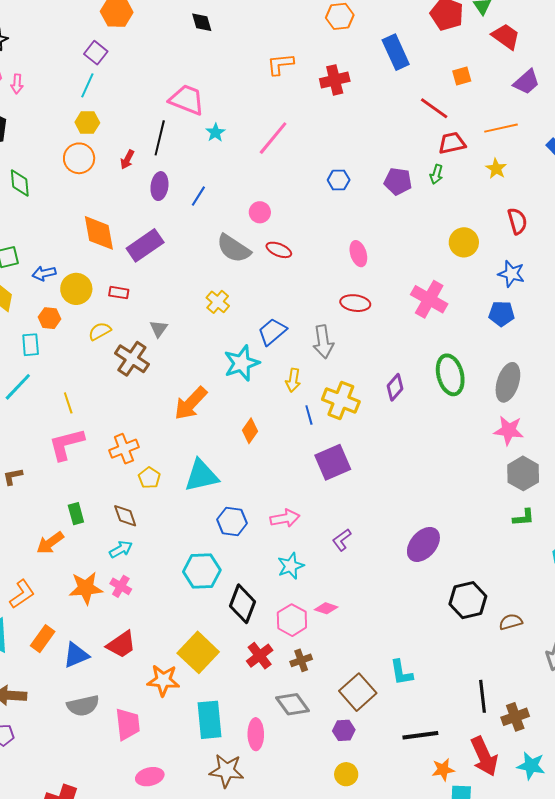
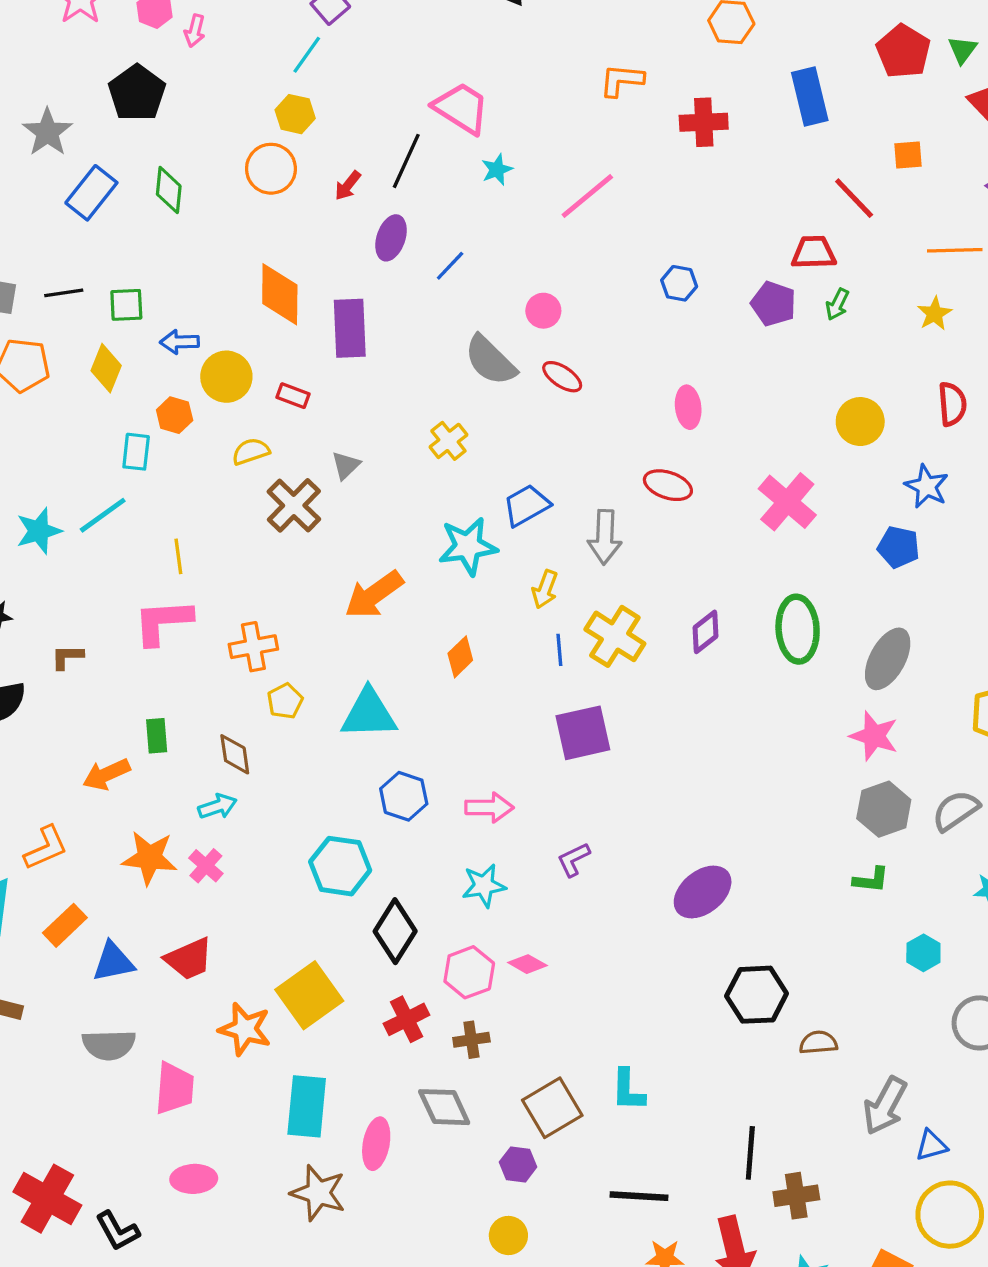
red trapezoid: (452, 143) -> (814, 253), moved
purple rectangle: (145, 245) -> (350, 328), turned -69

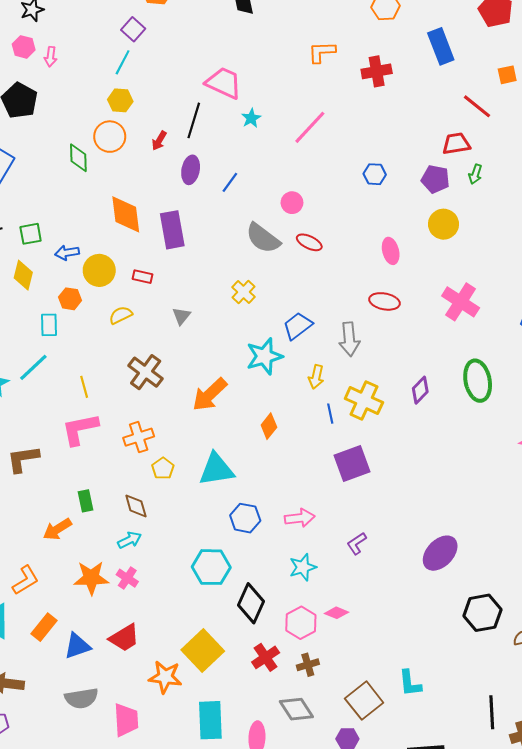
green diamond: (169, 190) -> (78, 158), moved
yellow circle: (860, 422) -> (444, 224), moved
brown cross: (294, 505) -> (146, 372), moved
brown L-shape: (67, 657) -> (23, 459), size x1.6

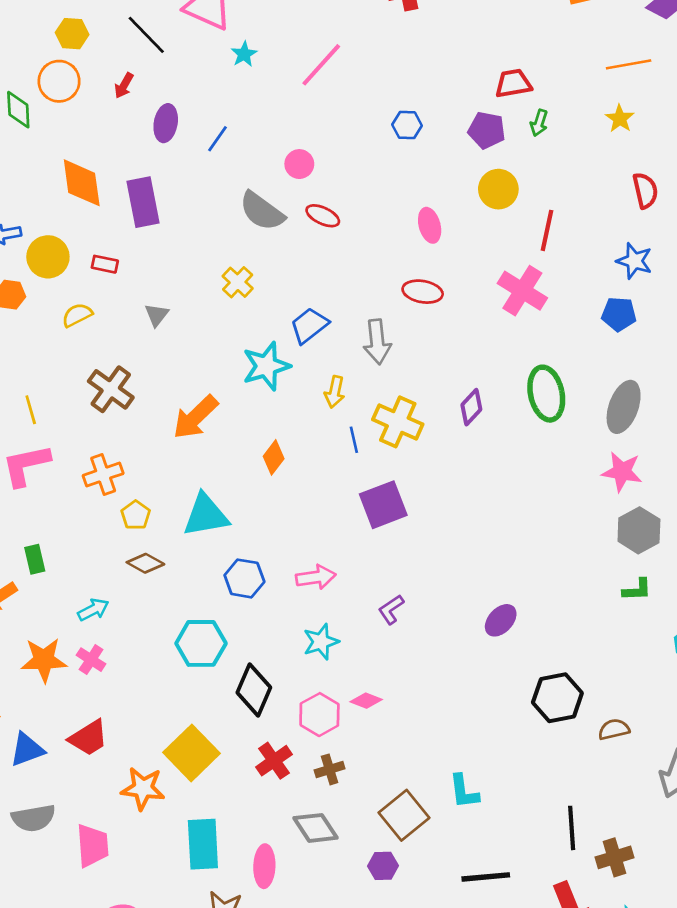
red line: (477, 106) -> (547, 230), moved, turned 64
black line: (194, 120) -> (146, 35), moved, turned -60
brown diamond: (136, 506) -> (145, 563), moved, turned -44
purple ellipse: (440, 553) -> (501, 620), size x0.7

